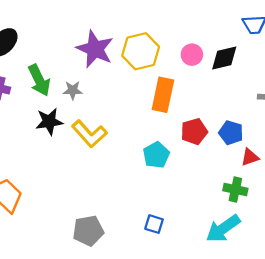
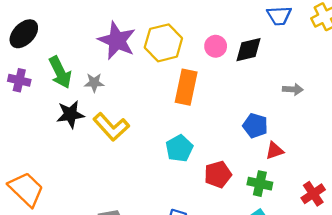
red pentagon: (194, 132) -> (218, 174), moved

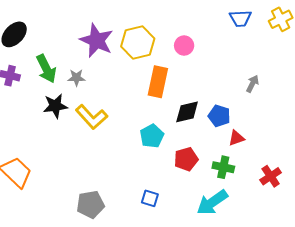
black diamond: (249, 50) -> (187, 112), moved
gray arrow: (293, 89) -> (252, 84), turned -66

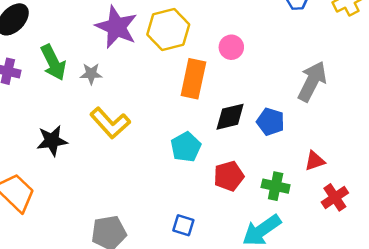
pink circle: (184, 45) -> (231, 47), moved
gray arrow: (252, 84) -> (312, 81), size x1.8
black star: (55, 106) -> (52, 141), moved
red triangle: (236, 138) -> (315, 161), moved

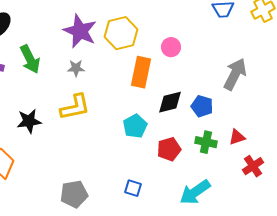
gray star: (91, 74) -> (76, 68), moved
yellow L-shape: (110, 123) -> (75, 107), turned -60
green cross: (276, 186) -> (206, 142), moved

